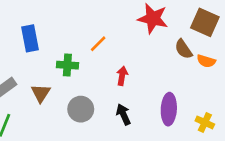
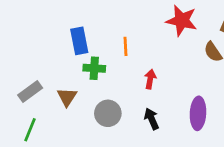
blue rectangle: (30, 38) -> (79, 41), moved
orange line: (98, 44) -> (126, 46), turned -48

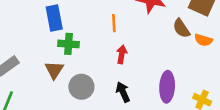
orange line: (126, 46) -> (114, 23), moved
brown triangle: (67, 97) -> (54, 70), moved

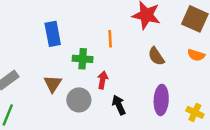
brown semicircle: (181, 28) -> (156, 56), moved
green cross: (68, 44) -> (83, 59), moved
red arrow: (122, 54) -> (103, 80), moved

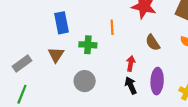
red arrow: (103, 80) -> (131, 63), moved
brown triangle: (53, 84) -> (56, 55), moved
black arrow: (119, 105) -> (131, 85), moved

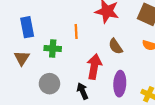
red arrow: (131, 63) -> (94, 67), size x1.6
black arrow: (131, 85) -> (82, 91), moved

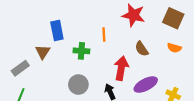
brown triangle: (22, 58) -> (43, 52), moved
purple ellipse: (120, 84) -> (146, 85), turned 60

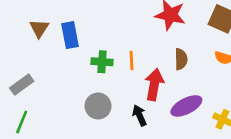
orange line: (104, 35) -> (131, 60), moved
brown semicircle: (142, 49) -> (181, 59), turned -147
brown triangle: (43, 52) -> (39, 28), moved

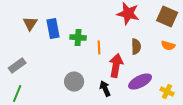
green cross: (102, 62) -> (78, 38), moved

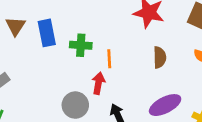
red arrow: (116, 66) -> (98, 83), moved, size x0.7

